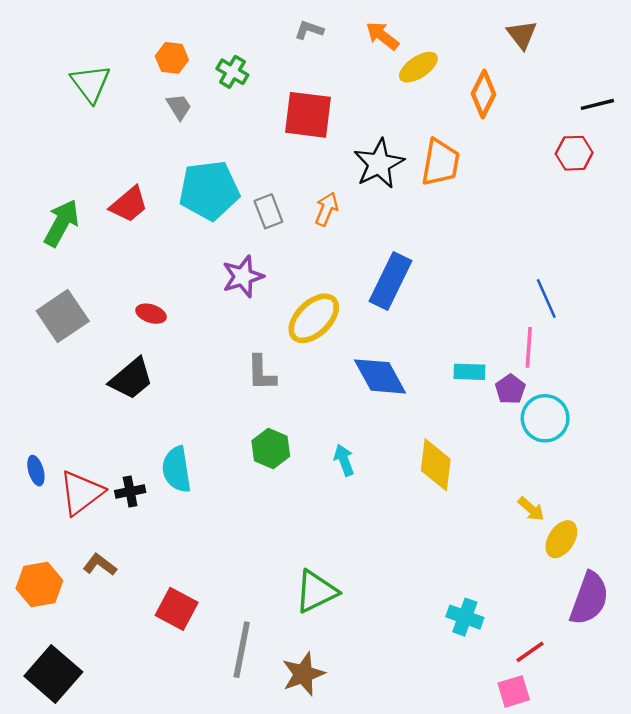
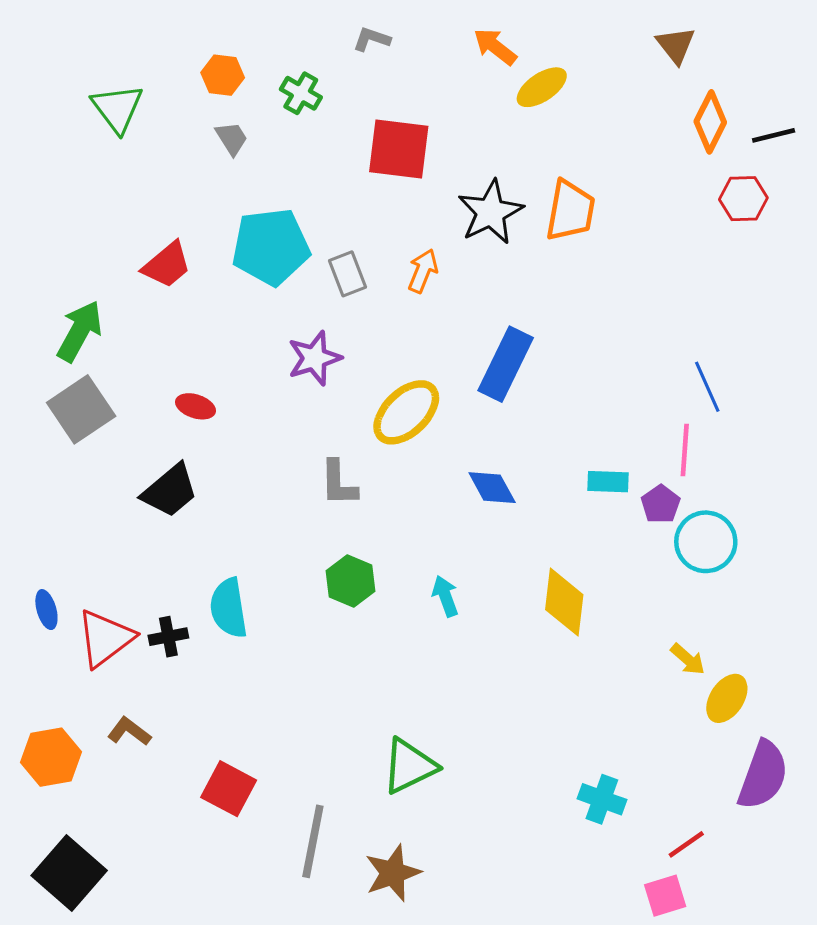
gray L-shape: (309, 30) -> (372, 39), moved
orange diamond: (483, 94) -> (710, 122), moved
green arrow: (61, 223) -> (80, 331), moved
blue diamond: (380, 376) -> (492, 488), size x0.7

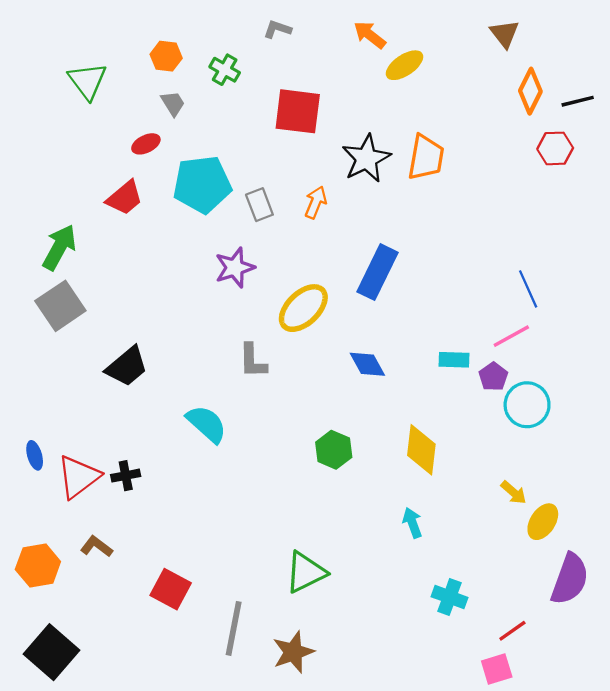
red ellipse: (196, 406) -> (146, 144), moved, turned -44
pink line: (685, 450) -> (511, 336), turned 57
green hexagon: (351, 581) -> (334, 450), moved
cyan arrow: (445, 596) -> (412, 523), moved
cyan semicircle: (229, 608) -> (207, 424), moved, turned 141

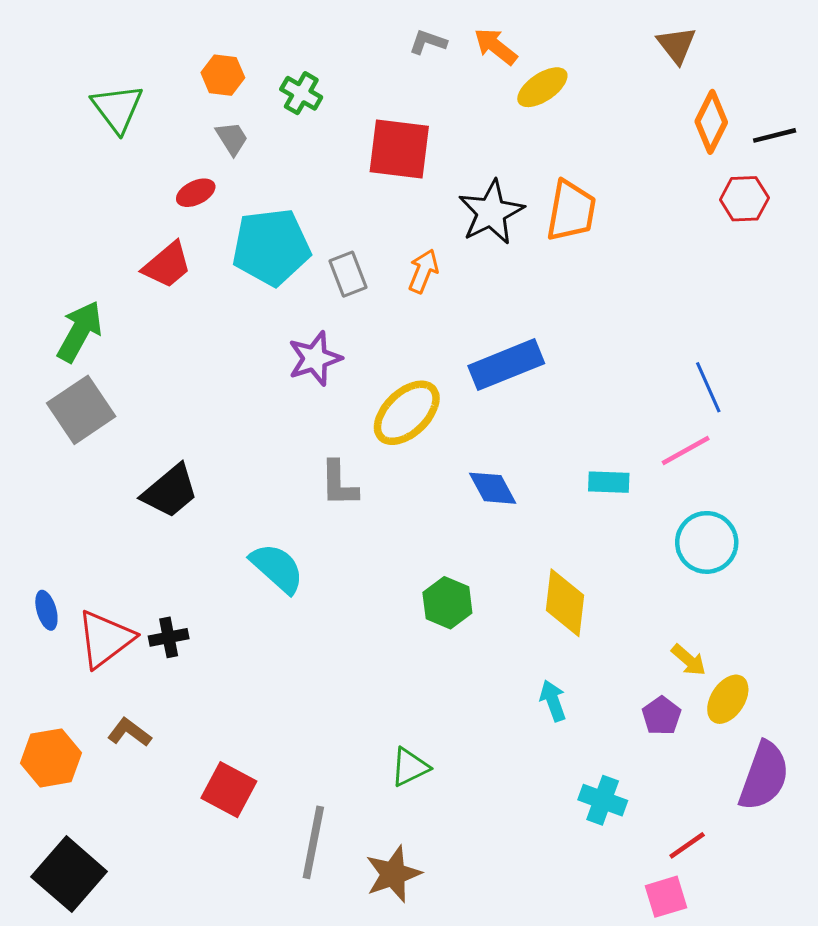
gray L-shape: (277, 29) -> (428, 42), moved
blue rectangle: (378, 272) -> (506, 365), turned 42
purple pentagon: (493, 377) -> (661, 716), moved
green triangle: (306, 572) -> (410, 767), size x0.7

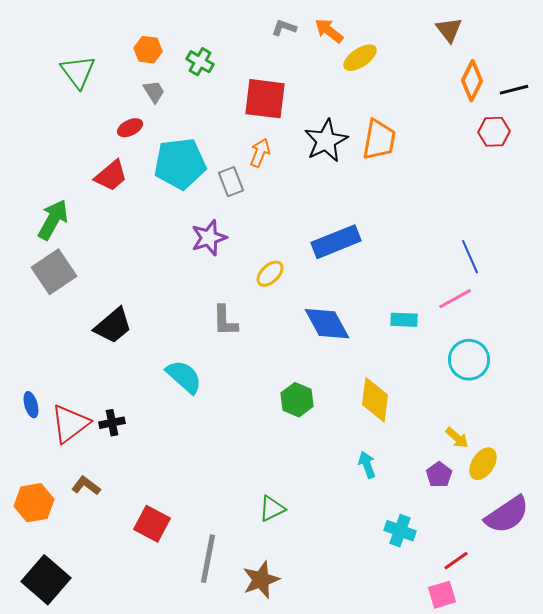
orange arrow: (423, 271) -> (260, 153), moved
yellow ellipse: (407, 413) -> (270, 274), size x0.6
blue diamond: (493, 488) -> (327, 324), size x1.4
purple semicircle: (764, 776) -> (507, 515), turned 36

